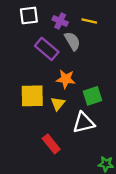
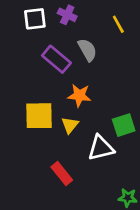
purple cross: (60, 21) -> (67, 15), moved
yellow line: (89, 21) -> (118, 24), moved, turned 48
green square: (93, 96) -> (124, 125), moved

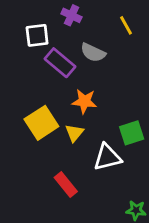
white square: (35, 19) -> (37, 35), moved
gray semicircle: (87, 50) -> (93, 53), turned 145
yellow square: (39, 116) -> (41, 123), turned -32

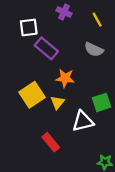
purple cross: (71, 15) -> (64, 12), moved
gray semicircle: (93, 53) -> (94, 50), moved

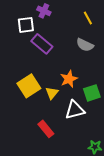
purple cross: (64, 12) -> (44, 11), moved
orange star: (65, 78) -> (69, 79), moved, turned -30

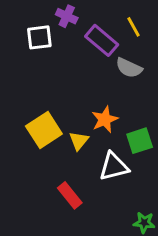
purple rectangle: (42, 44) -> (102, 40), moved

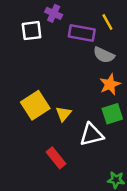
purple rectangle: (102, 40) -> (82, 33), turned -30
orange star: (105, 119) -> (110, 84), moved

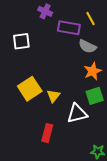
white square: (32, 31) -> (21, 41), moved
red rectangle: (56, 158) -> (47, 133), turned 54

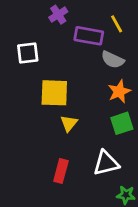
purple cross: (45, 11) -> (58, 15), turned 32
yellow square: (30, 89) -> (54, 93), moved, turned 35
white triangle: (77, 113) -> (106, 163), moved

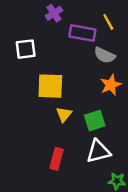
green square: (122, 123) -> (95, 121), moved

